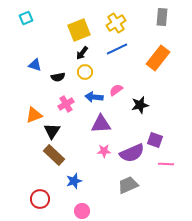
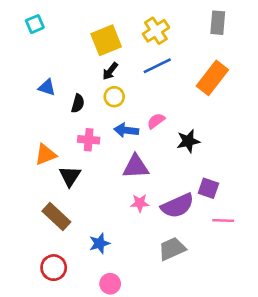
black semicircle: (58, 77) -> (78, 103), turned -64
pink cross: (66, 104) -> (89, 140), turned 35
brown rectangle: (54, 155) -> (56, 216), moved

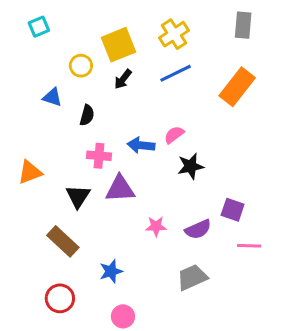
yellow circle: (114, 97) -> (81, 66), moved
black star: (188, 141) -> (191, 166), moved
orange triangle: (46, 155) -> (30, 172), moved
purple triangle: (136, 167) -> (120, 189), moved
purple semicircle: (177, 206) -> (198, 229), size x0.7

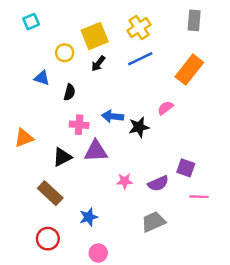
pink semicircle: (174, 135) -> (165, 108), moved
black star: (191, 166) -> (139, 127), moved
black triangle: (78, 196) -> (62, 157), turned 30

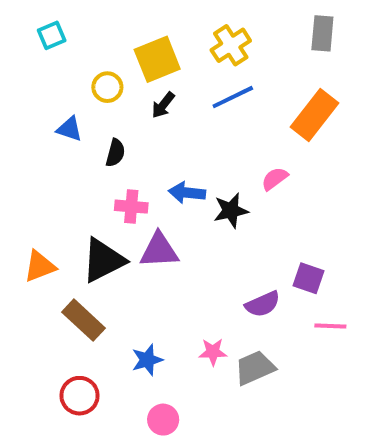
orange triangle: (24, 138) -> (40, 266), moved
black triangle: (62, 157) -> (103, 260), size x1.4
pink star: (125, 181) -> (213, 352), moved

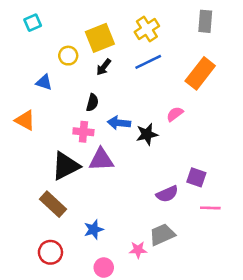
black semicircle: (115, 153) -> (92, 103), moved
orange triangle: (40, 266) -> (25, 120), moved, turned 50
pink star: (213, 352) -> (138, 250), moved

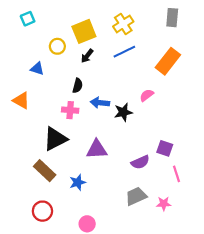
purple triangle: (101, 160) -> (97, 149), moved
pink line: (210, 208) -> (176, 174), turned 70
blue star: (94, 229) -> (78, 182), moved
pink star: (138, 250) -> (164, 204), moved

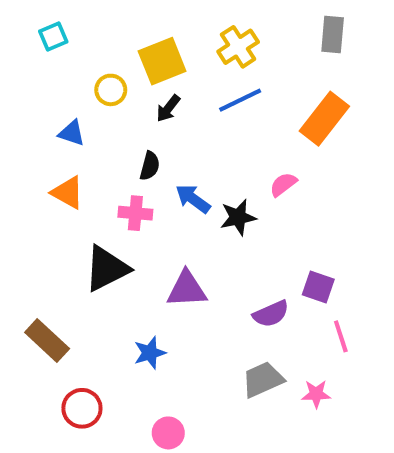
orange triangle: (21, 101) -> (68, 193), moved
blue arrow: (100, 103) -> (193, 199), turned 30
brown rectangle: (45, 171) -> (47, 341), moved

